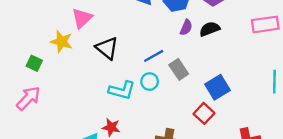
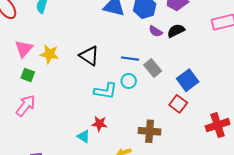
pink triangle: (82, 18) -> (24, 49), moved
purple semicircle: (186, 27) -> (156, 31), turned 104
blue line: (154, 56) -> (130, 59), turned 42

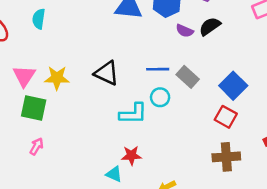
green square: (28, 75) -> (34, 108), size x1.5
pink arrow: (26, 106) -> (37, 146), size x0.6
brown cross: (150, 131) -> (226, 157), moved

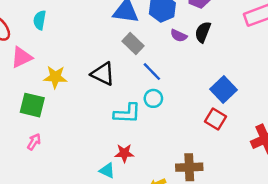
black semicircle: (210, 26) -> (203, 32), turned -35
blue line: (158, 69) -> (152, 72), turned 45
pink triangle: (24, 76) -> (22, 57), moved, turned 30
gray rectangle: (188, 77) -> (133, 43), moved
brown cross: (226, 157) -> (189, 167), moved

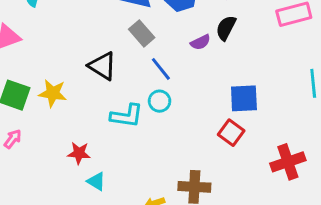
purple semicircle: (179, 36) -> (200, 42), moved, turned -56
yellow star: (55, 77) -> (53, 93), moved
blue square: (224, 89) -> (244, 98), turned 35
red star: (124, 153) -> (79, 153), moved

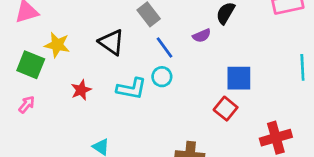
purple semicircle: (200, 42) -> (202, 36), moved
yellow star: (53, 93) -> (57, 45), moved
red star: (79, 153) -> (81, 90), moved, turned -30

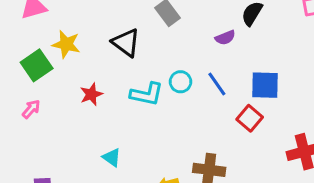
blue line: (165, 48) -> (217, 84), moved
green square: (31, 65) -> (37, 65), turned 32

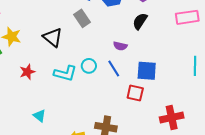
purple semicircle: (225, 38) -> (120, 46), moved, turned 32
red square: (250, 118) -> (135, 93), turned -30

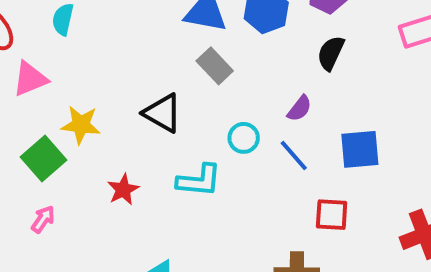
purple semicircle: (120, 46) -> (300, 108), turned -56
cyan circle: (89, 66) -> (244, 138), moved
red square: (135, 93) -> (332, 215), moved

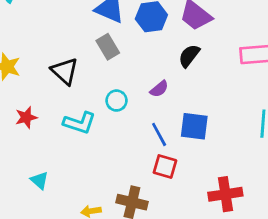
blue line: (294, 155) -> (159, 134), moved

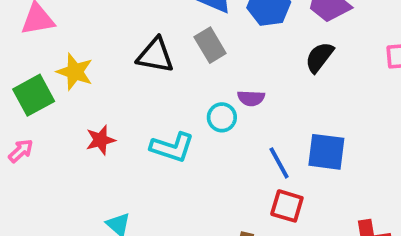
black triangle: (65, 71) -> (155, 55), moved, turned -32
purple semicircle: (159, 89) -> (251, 98), moved, turned 42

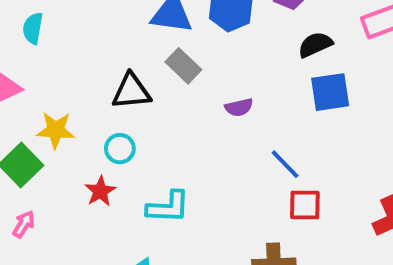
black semicircle: (319, 57) -> (315, 45), moved, turned 44
cyan circle: (222, 117) -> (120, 149), moved
cyan L-shape: (172, 147) -> (168, 207), moved
blue square: (326, 152) -> (330, 92), moved

